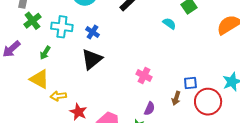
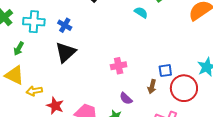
pink cross: (144, 76) -> (119, 66), turned -35
purple semicircle: (149, 109) -> (126, 98), turned 112

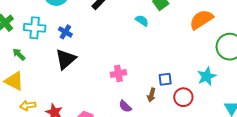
green arrow: (19, 49) -> (19, 54), turned 104
red circle: (184, 88) -> (183, 97), size x0.7
yellow arrow: (34, 91) -> (28, 105), moved

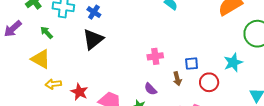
pink cross: (118, 74) -> (155, 56), moved
brown arrow: (151, 95) -> (177, 79), turned -32

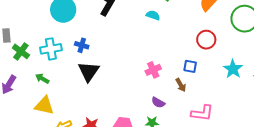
cyan star: (233, 62) -> (233, 69), moved
blue square: (192, 64) -> (190, 66), turned 32
red circle: (209, 82) -> (206, 40), moved

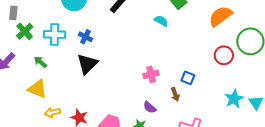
red circle: (206, 40) -> (224, 55), moved
cyan star: (233, 69) -> (234, 99), moved

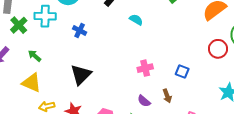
cyan semicircle: (161, 21) -> (136, 20), moved
cyan cross: (55, 35) -> (45, 16), moved
black triangle: (87, 64) -> (81, 75), moved
brown arrow: (175, 94) -> (167, 96), moved

